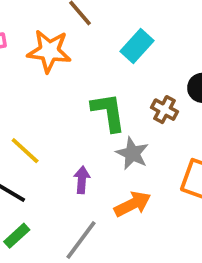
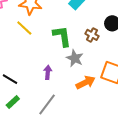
yellow line: (25, 151) -> (24, 28), moved
orange arrow: (133, 204) -> (86, 83), moved

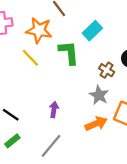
green L-shape: (62, 36) -> (69, 53), moved
gray star: (75, 58) -> (99, 95), moved

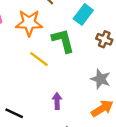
yellow line: (30, 58) -> (39, 59), moved
brown cross: (107, 70) -> (104, 39), moved

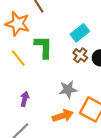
cyan rectangle: (83, 15) -> (80, 33), moved
gray star: (101, 79) -> (68, 89), turned 30

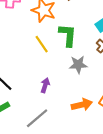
gray star: (68, 89) -> (78, 65), moved

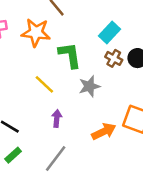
yellow line: (42, 44) -> (44, 84), moved

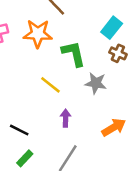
gray star: (89, 86) -> (96, 83), turned 30

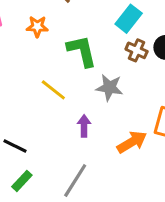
orange star: (38, 34) -> (37, 27), size x0.6
purple arrow: (66, 118) -> (84, 126), moved

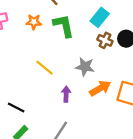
green L-shape: (82, 51) -> (64, 26), moved
orange arrow: (132, 142) -> (100, 88), moved

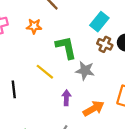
green L-shape: (64, 26) -> (66, 47), moved
orange arrow: (100, 88) -> (94, 109), moved
black line: (16, 108) -> (14, 89), moved, turned 56

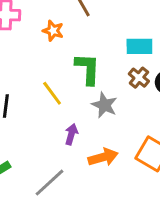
cyan rectangle: (99, 22) -> (139, 46), turned 36

